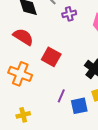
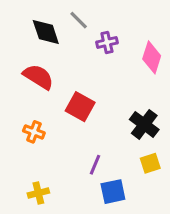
orange cross: (20, 74) -> (34, 132), size x0.6
blue square: (79, 106) -> (113, 192), moved

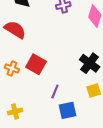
red square: (80, 107) -> (36, 64), moved

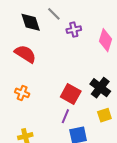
red square: (36, 64) -> (71, 94), moved

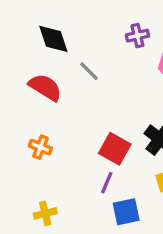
gray line: (54, 14) -> (89, 71), moved
purple cross: (74, 30) -> (137, 36), moved

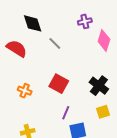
red semicircle: (45, 87) -> (17, 49), moved
red square: (115, 149) -> (59, 84), moved

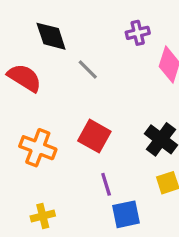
orange cross: (25, 91) -> (38, 148), size x1.5
purple line: (66, 113) -> (106, 184), turned -40

